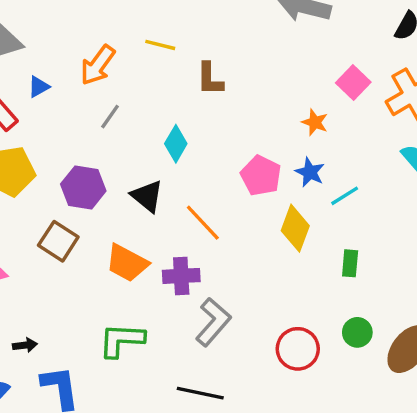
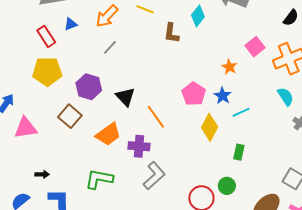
cyan diamond: (176, 144) -> (198, 16), moved
orange trapezoid: (127, 263) -> (108, 134), turned -72
green circle: (357, 332) -> (227, 186), moved

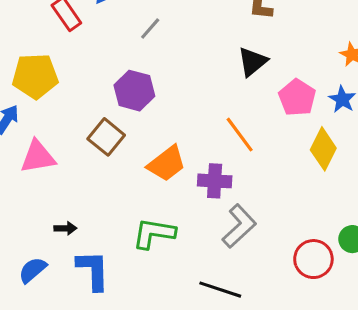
gray line: (110, 47) -> (150, 29), moved
yellow pentagon: (47, 71) -> (35, 76), moved
black triangle: (125, 97) -> (252, 62), moved, turned 35

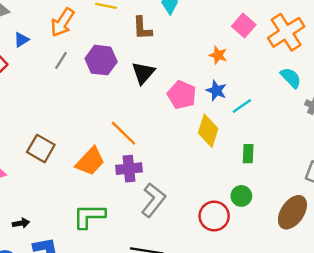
purple hexagon: (134, 91) -> (101, 60), moved
orange line: (240, 135) -> (123, 133), moved

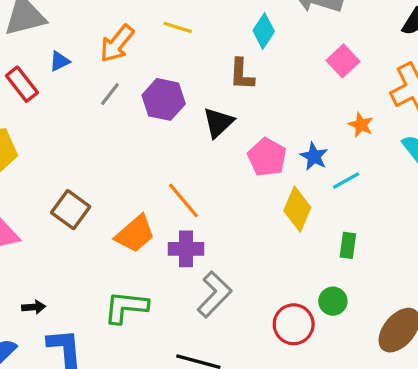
pink square: (244, 26) -> (343, 61), moved
brown L-shape: (142, 28) -> (242, 74), moved
orange star: (218, 55) -> (361, 125), moved

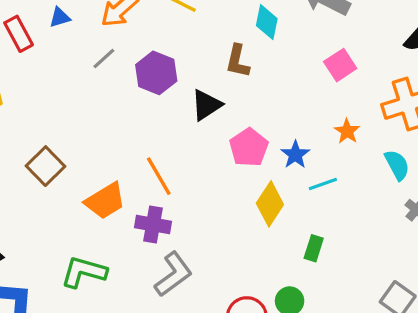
cyan diamond: (264, 31) -> (267, 22), turned -32

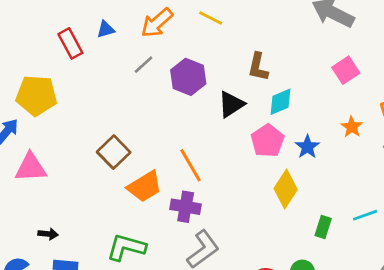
cyan diamond: (267, 22) -> (280, 102), moved, turned 56
brown square: (46, 166) -> (114, 152), moved
cyan line: (323, 184) -> (365, 215), moved

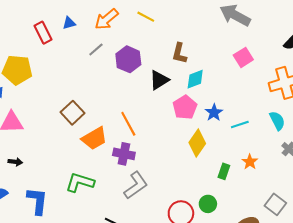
orange star: (352, 127) -> (250, 162), moved
cyan line: (365, 215) -> (240, 124), moved
black arrow: (48, 234) -> (15, 162), moved

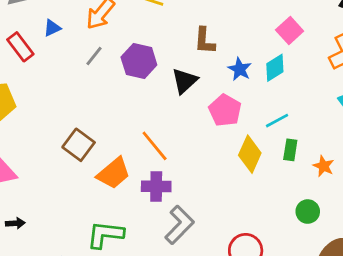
cyan diamond: (195, 79) -> (275, 68), moved
blue star: (214, 113) -> (240, 69), moved
cyan line: (240, 124) -> (277, 121), moved
green rectangle: (224, 171) -> (290, 150), moved
green circle: (208, 204) -> (308, 212), moved

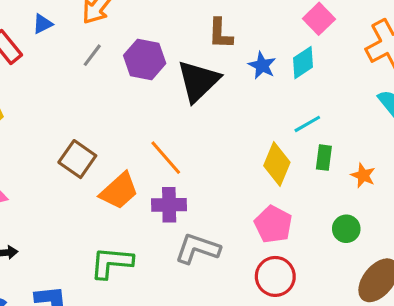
black triangle: (184, 81) -> (198, 81), size x1.4
pink pentagon: (225, 110) -> (273, 224), moved
gray L-shape: (179, 225) -> (197, 249), turned -114

